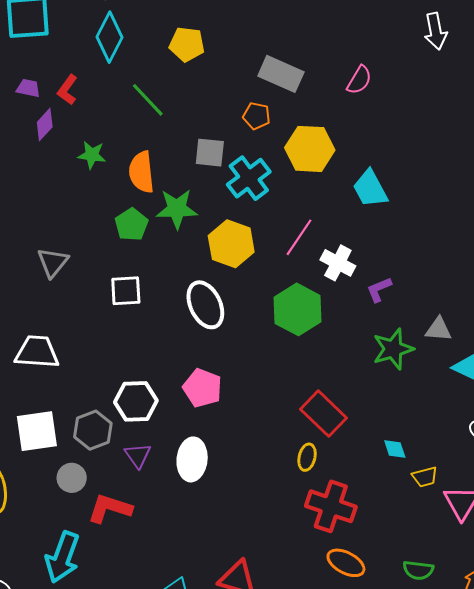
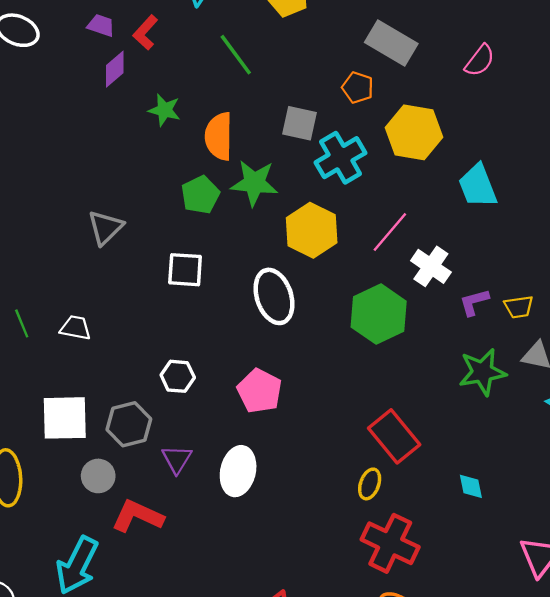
white trapezoid: (37, 352) -> (75, 328), size x0.6
white hexagon: (136, 401) -> (178, 376), moved, size x0.7
yellow trapezoid: (425, 477) -> (519, 307), moved

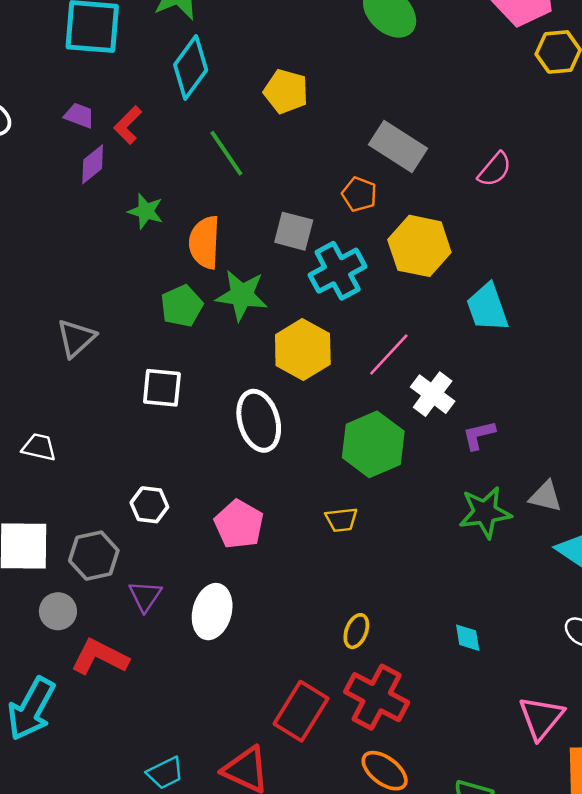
yellow trapezoid: (519, 307) -> (341, 520), moved
red rectangle: (394, 436) -> (301, 711), moved, turned 69

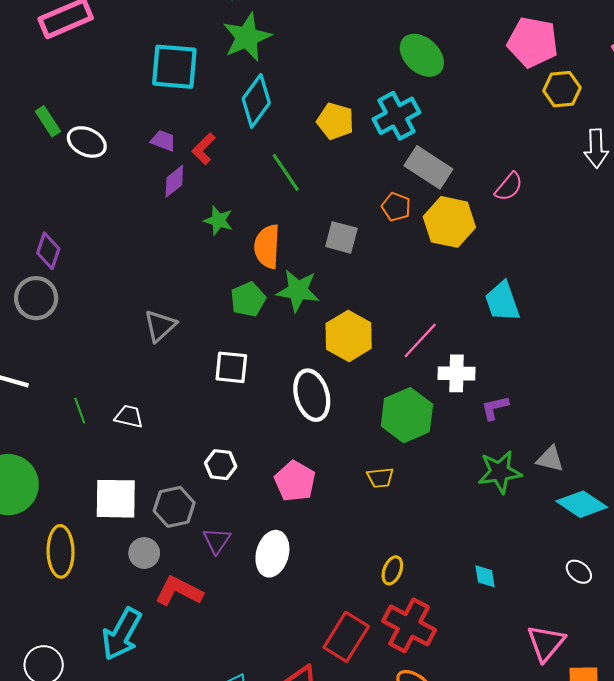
yellow hexagon: (419, 246) -> (449, 222), moved
cyan cross: (338, 271) -> (396, 116), moved
white cross: (433, 394) -> (457, 373), turned -36

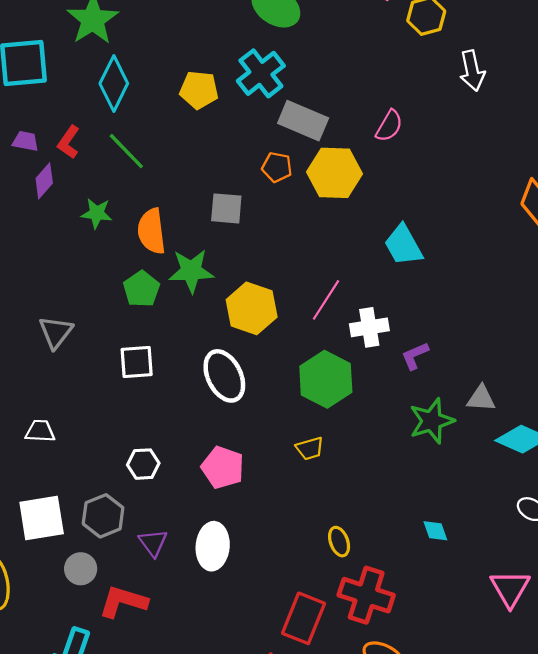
green line: (286, 172) -> (126, 151), moved
yellow ellipse: (392, 570) -> (339, 542), turned -32

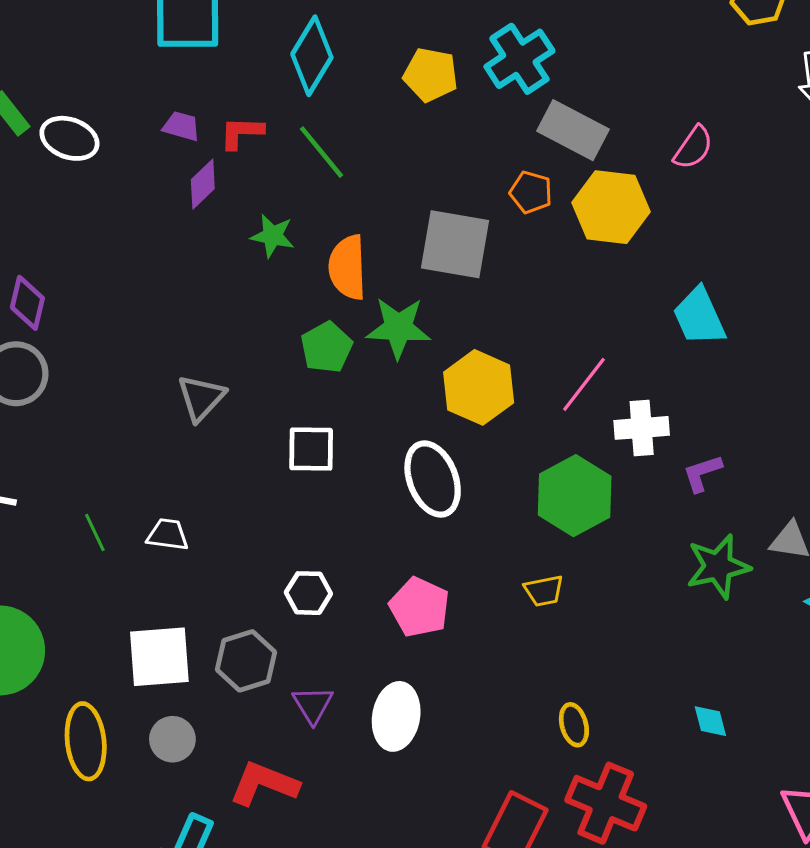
red L-shape: (69, 142) -> (242, 133), turned 52
gray square: (226, 208) -> (455, 244), size x1.5
gray circle: (81, 569) -> (172, 739), moved

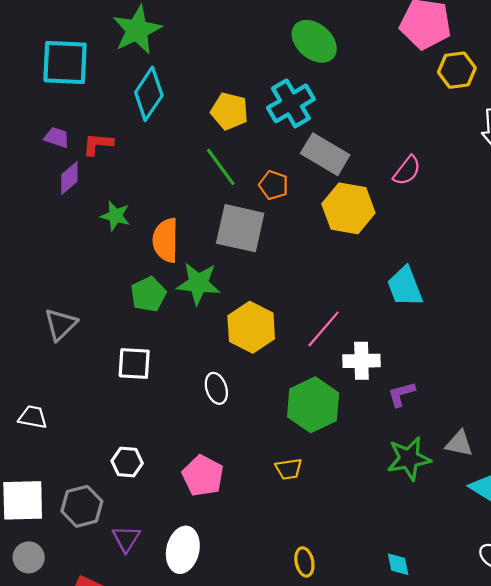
green line: (321, 152) -> (221, 167), moved
orange pentagon: (531, 192) -> (274, 185), moved
white ellipse: (433, 479) -> (216, 388), size x0.6

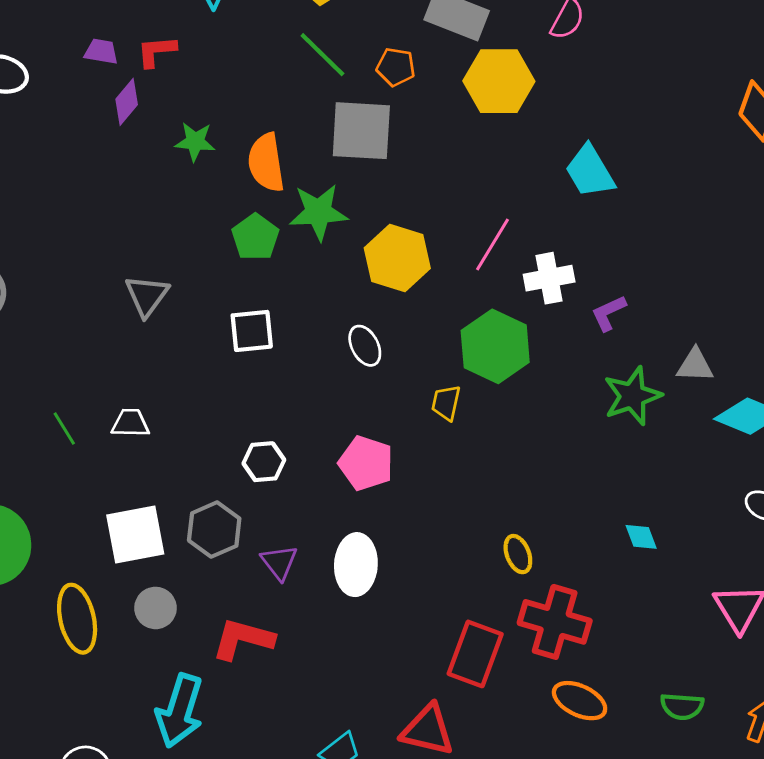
yellow trapezoid: (289, 469) -> (446, 403), moved, turned 120

